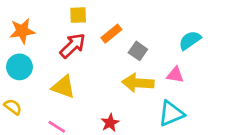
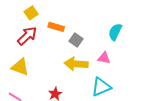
yellow square: (78, 15) -> (31, 13), turned -32
orange rectangle: (111, 34) -> (56, 27), turned 56
cyan semicircle: (190, 40) -> (115, 32), turned -30

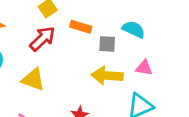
cyan semicircle: (115, 32) -> (134, 29), moved, turned 90
gray square: (76, 40) -> (107, 44), turned -32

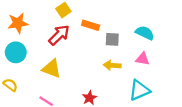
cyan semicircle: (134, 29) -> (145, 33), moved
yellow arrow: (107, 76) -> (112, 65), size x0.7

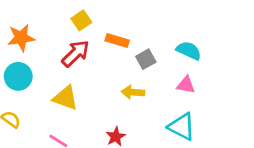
gray square: (112, 39) -> (146, 59), turned -32
yellow arrow: (112, 65) -> (133, 92), moved
cyan triangle: (139, 90) -> (182, 127), turned 50

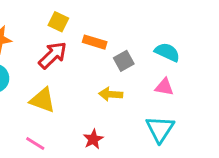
yellow square: (81, 20) -> (58, 22), turned -30
cyan triangle: (182, 127) -> (160, 129), turned 36

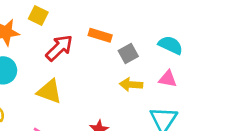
yellow square: (58, 22) -> (38, 16), moved
yellow arrow: (111, 94) -> (131, 84), moved

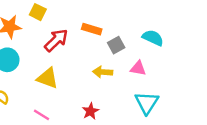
pink triangle: (168, 79) -> (138, 68), moved
yellow arrow: (131, 84) -> (103, 72), moved

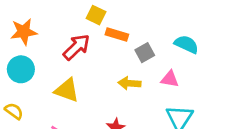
yellow square: (38, 12) -> (96, 15), moved

